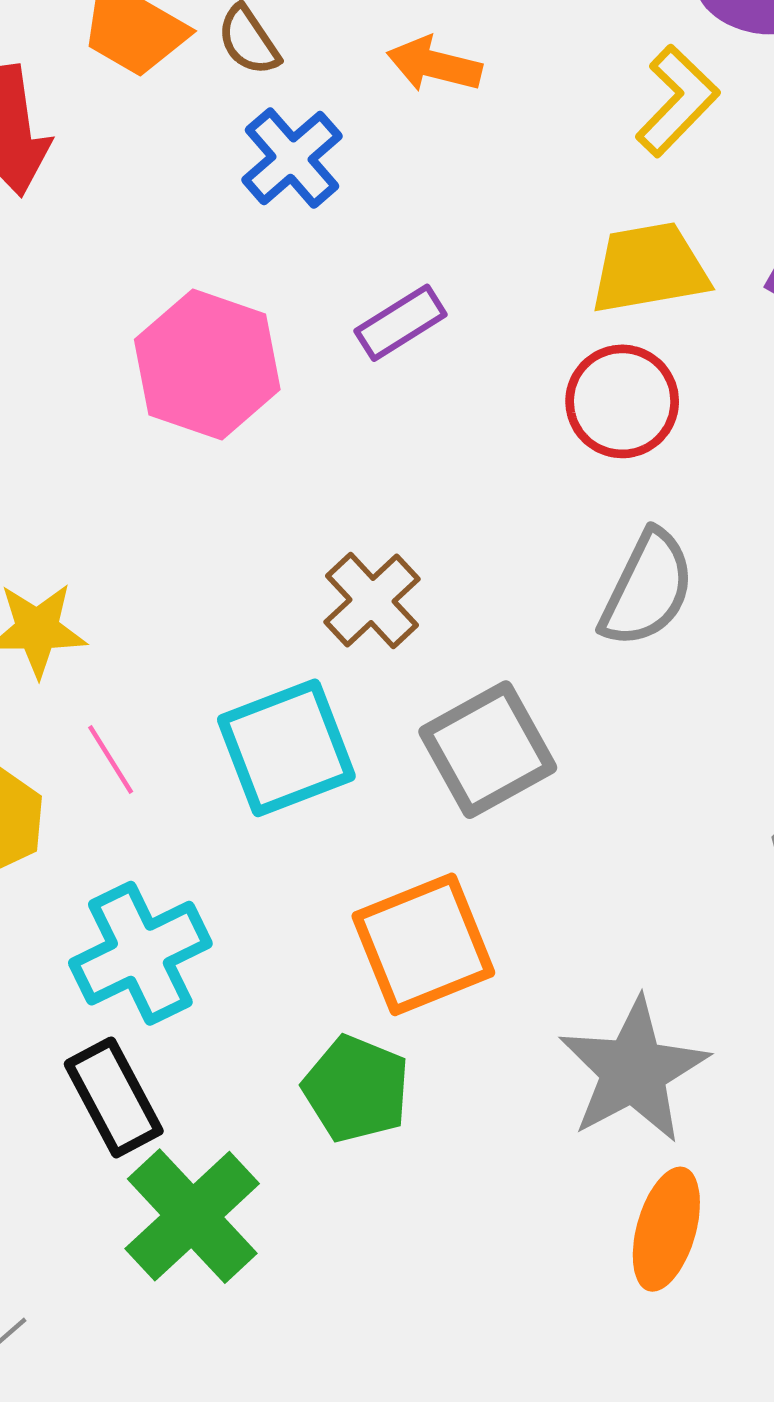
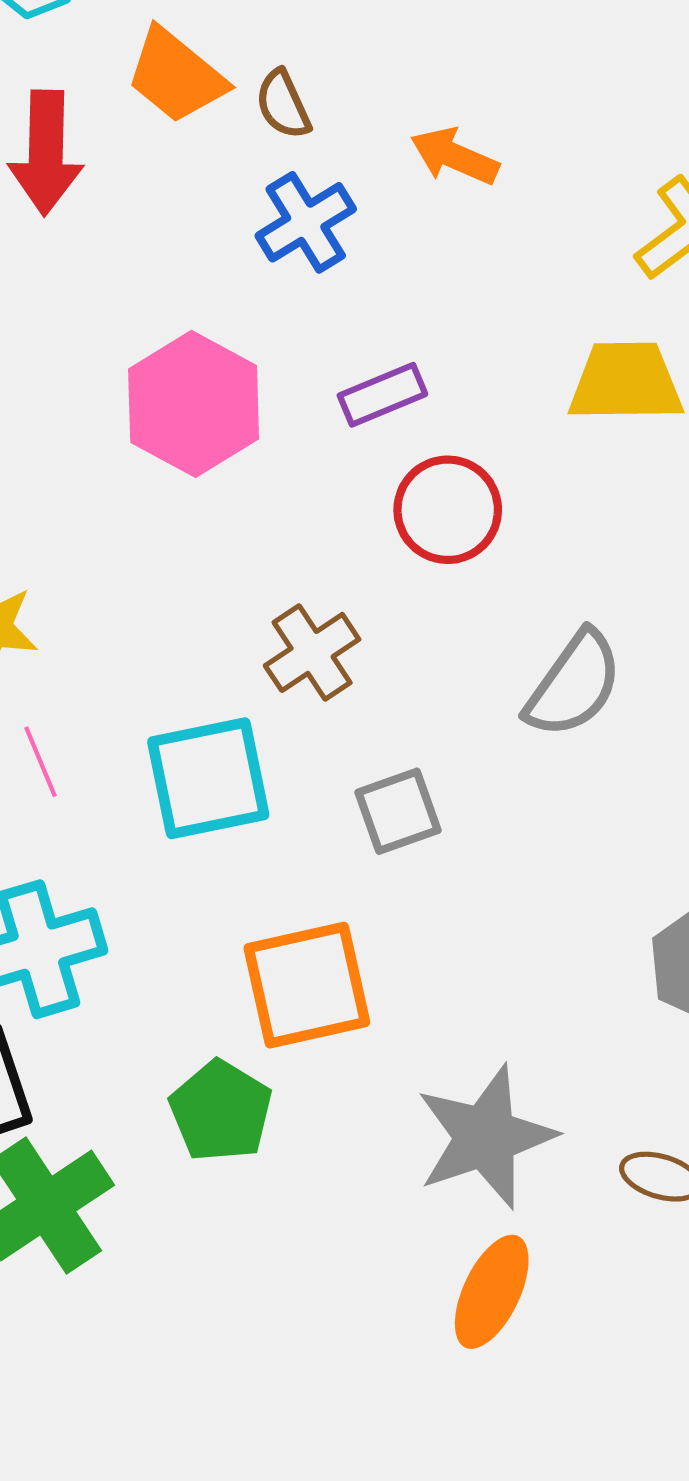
red circle: (622, 401) -> (448, 510), moved
gray square: (488, 750) -> (398, 811), size x0.7

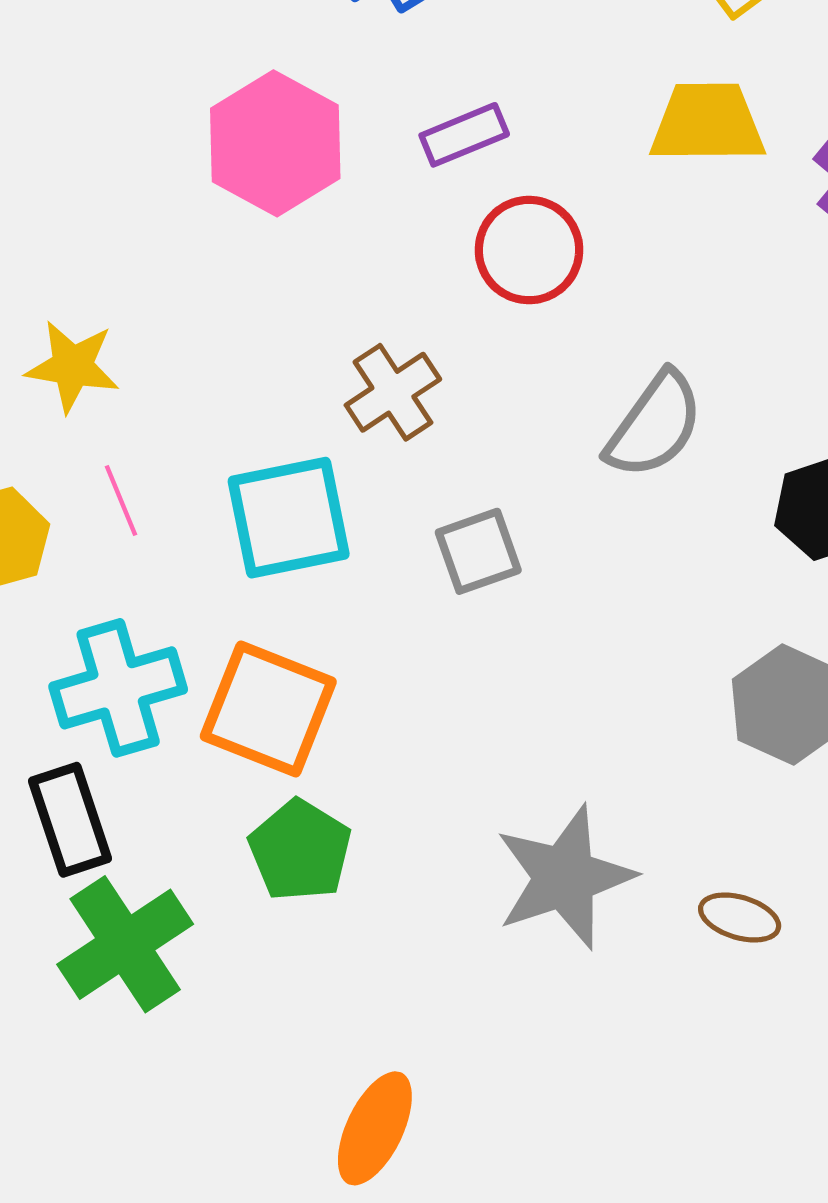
orange square: (307, 985) -> (268, 709), moved, turned 34
orange ellipse: (492, 1292) -> (375, 1128), moved

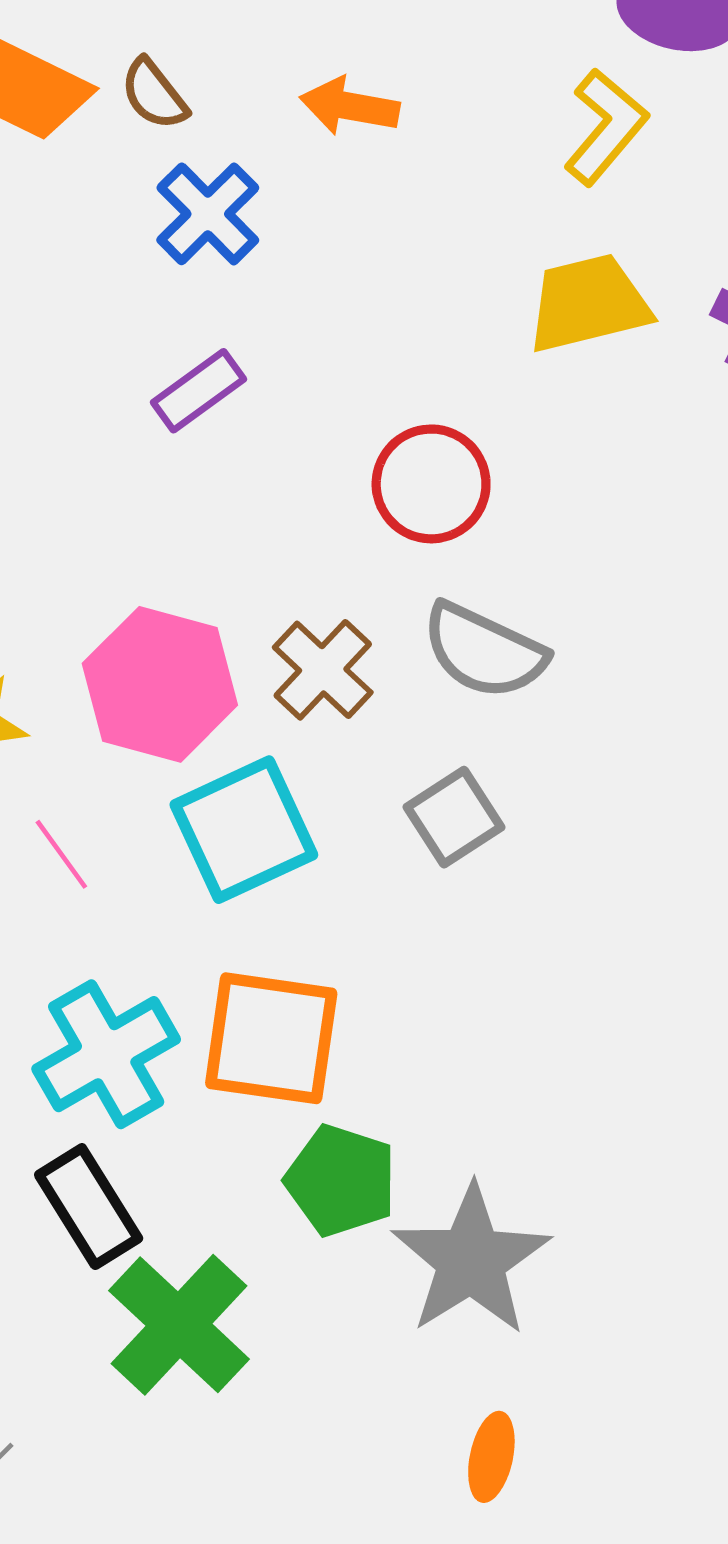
purple rectangle: (464, 135) -> (199, 391), moved
pink hexagon: (275, 143) -> (160, 684), moved
gray semicircle: (654, 425) -> (484, 651), moved, turned 93
gray star: (565, 877) -> (471, 1260), moved
orange ellipse: (375, 1128) -> (491, 1457), size x0.7

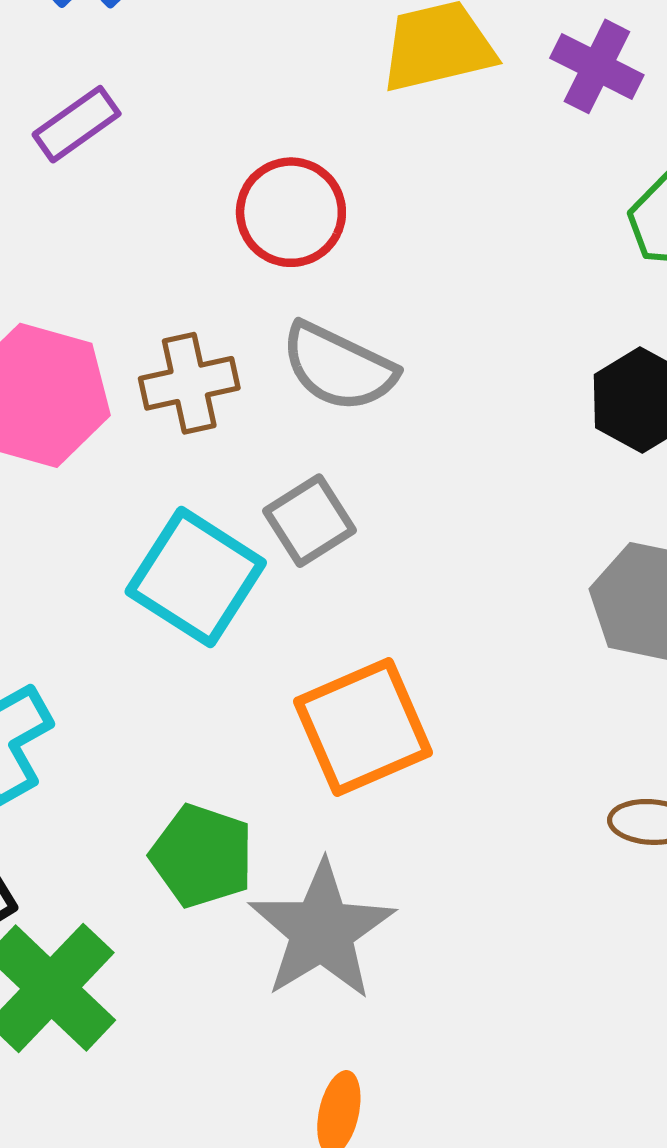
brown cross: (323, 670) -> (189, 383), turned 34
cyan square: (244, 830) -> (196, 577), moved, turned -33
orange square: (271, 1038) -> (363, 727), moved, turned -32

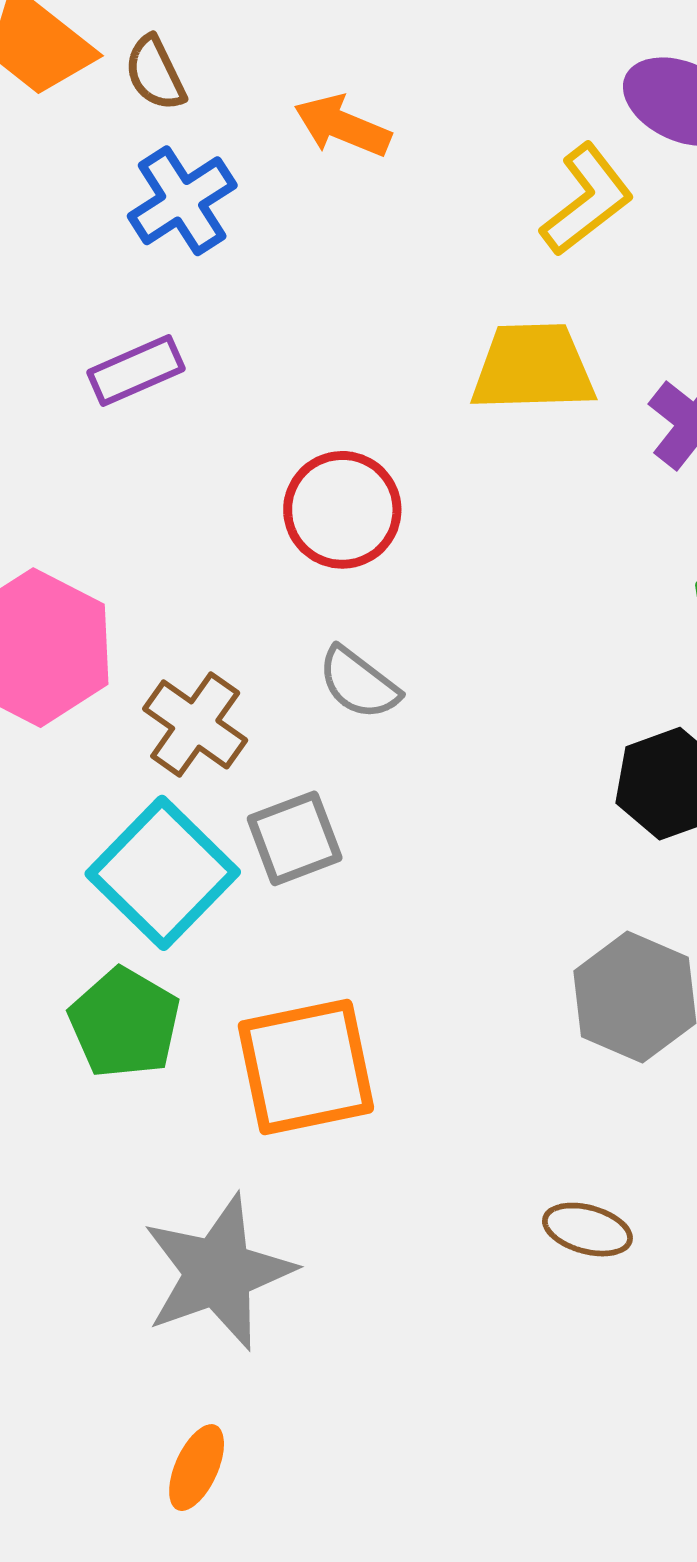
gray semicircle: (339, 367) -> (359, 683), size x0.7
brown cross: (189, 383) -> (195, 724), moved, turned 36
green pentagon: (202, 856) -> (125, 1023), moved

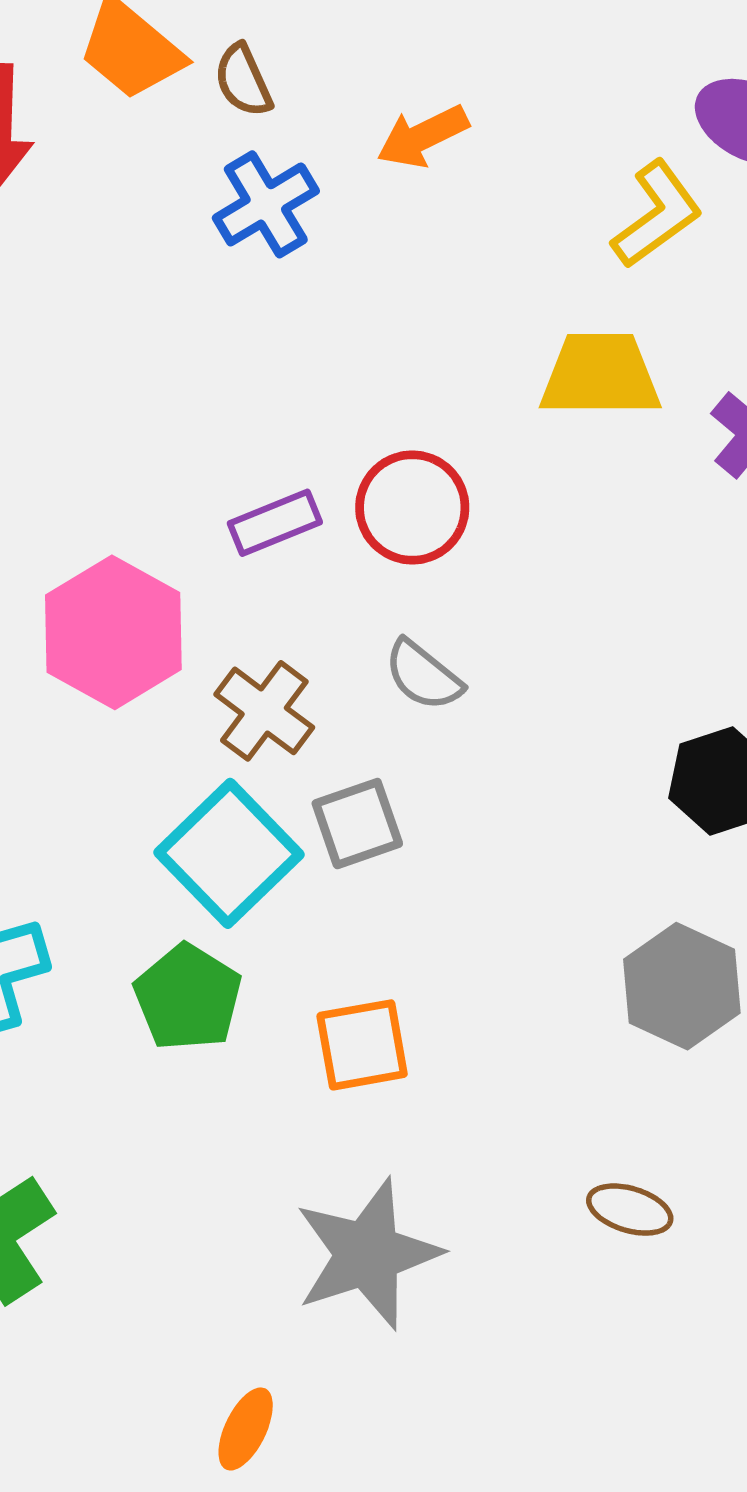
orange arrow: (342, 126) -> (423, 136), turned -50
purple rectangle: (136, 371) -> (275, 523), moved
orange square: (306, 1067) -> (362, 1045), size x0.7
gray star: (218, 1272) -> (367, 1254), moved

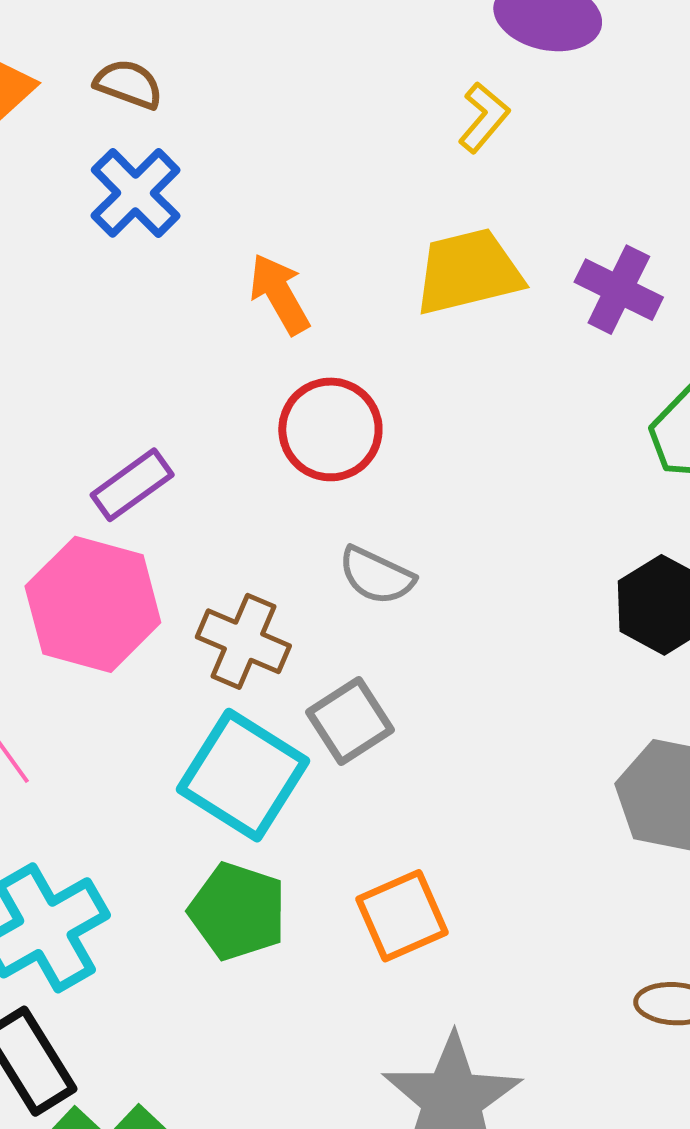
brown semicircle: (243, 80) -> (129, 84), moved, turned 148
orange arrow: (423, 136) -> (279, 294), moved, turned 100
yellow L-shape: (657, 214) -> (484, 117), size x0.7
purple rectangle: (275, 523) -> (132, 485), moved

